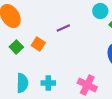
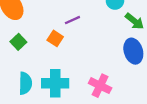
orange square: (38, 44) -> (55, 38), moved
cyan cross: (48, 83) -> (55, 83), size x1.6

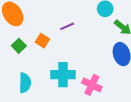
orange square: (55, 38) -> (42, 41), moved
cyan cross: (55, 83) -> (63, 75), moved

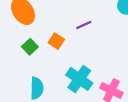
cyan cross: (63, 75) -> (79, 79), turned 35

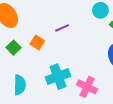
cyan cross: (79, 79) -> (58, 77), turned 35

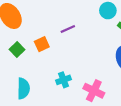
orange square: (37, 42) -> (42, 44), turned 32
cyan cross: (58, 77) -> (63, 80), size x0.6

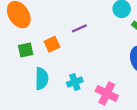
green square: (17, 50) -> (26, 50), turned 32
cyan semicircle: (23, 89) -> (42, 79), moved

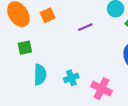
purple line: (79, 28) -> (85, 27), moved
orange square: (52, 44) -> (48, 15), moved

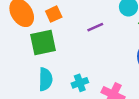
green square: (25, 48) -> (43, 43), moved, size x1.6

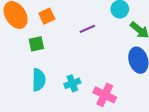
green square: (43, 43) -> (36, 44), size x0.6

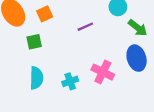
pink cross: (105, 95) -> (103, 72), moved

